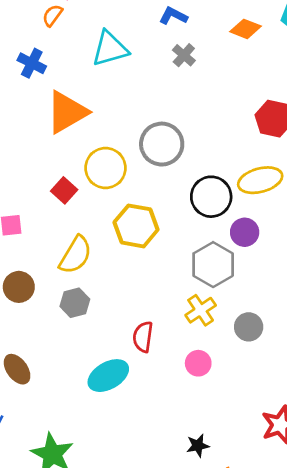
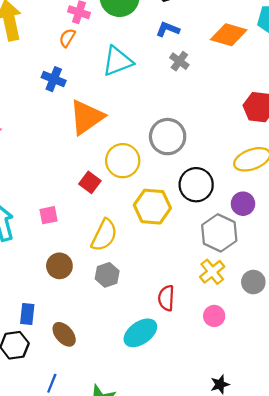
orange diamond: (246, 29) -> (229, 35), size x1.4
black circle: (211, 197) -> (196, 185), moved

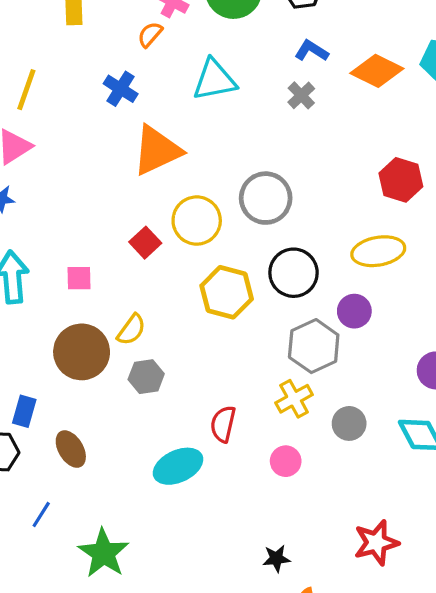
blue L-shape: (168, 29) -> (312, 51), moved
yellow semicircle: (104, 235) -> (131, 330), moved, size x0.7
brown circle: (59, 266) -> (82, 352), size x1.5

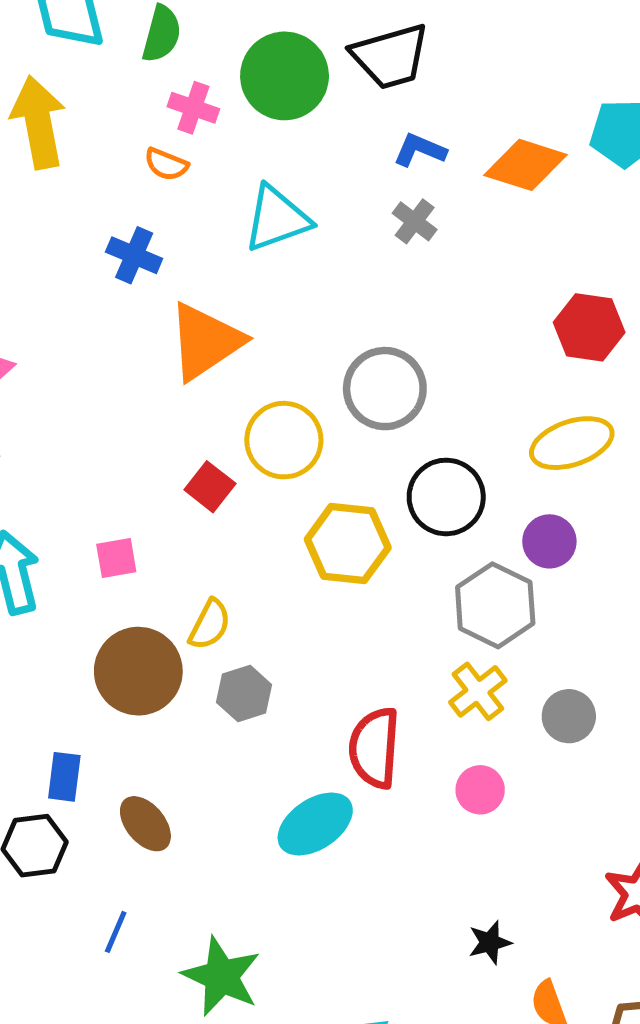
orange semicircle: (150, 34) -> (166, 164), turned -100
red semicircle: (223, 424) -> (374, 748), size x1.4

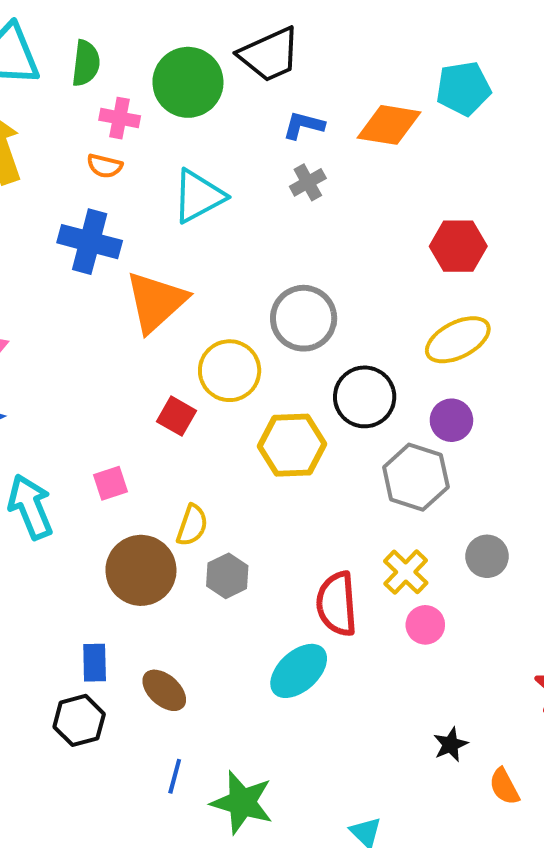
gray cross: (415, 221) -> (308, 182), turned 32
blue cross: (134, 255) -> (90, 242), size x1.4
yellow cross: (478, 691) -> (406, 572), moved
blue line: (116, 932) -> (175, 776), moved

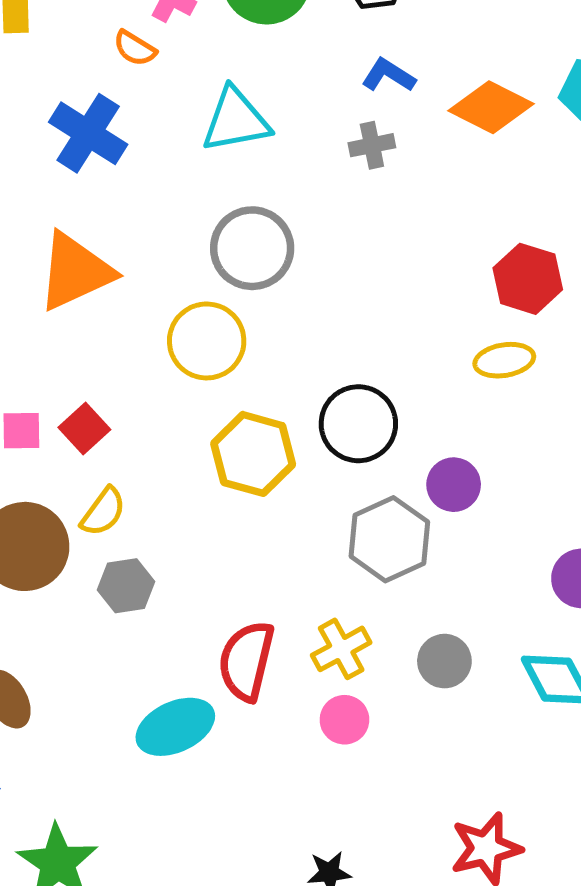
orange triangle: (156, 302) -> (75, 272), moved
gray circle: (304, 318) -> (252, 248), moved
yellow ellipse: (458, 340) -> (504, 360), moved, size x0.7
red square: (176, 416) -> (84, 429), moved

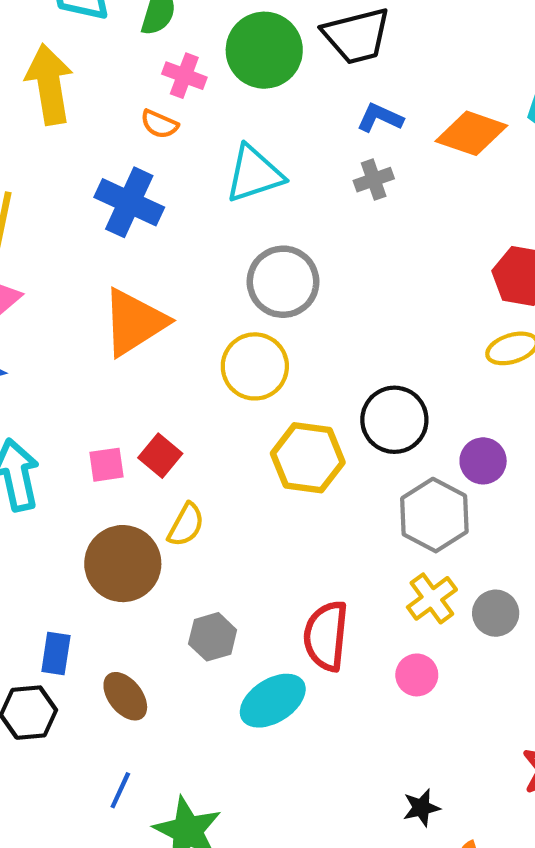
gray hexagon: (126, 586) -> (213, 637), moved
yellow cross: (341, 649) -> (432, 598), moved

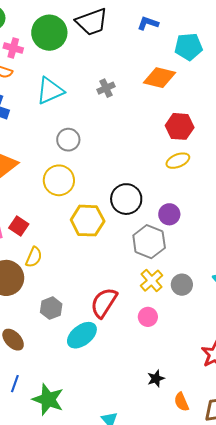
blue L-shape: (380, 118) -> (148, 23), moved
orange diamond: (471, 133) -> (159, 78), moved
gray circle: (283, 282) -> (68, 140), size x0.7
red semicircle: (326, 636) -> (104, 303), turned 32

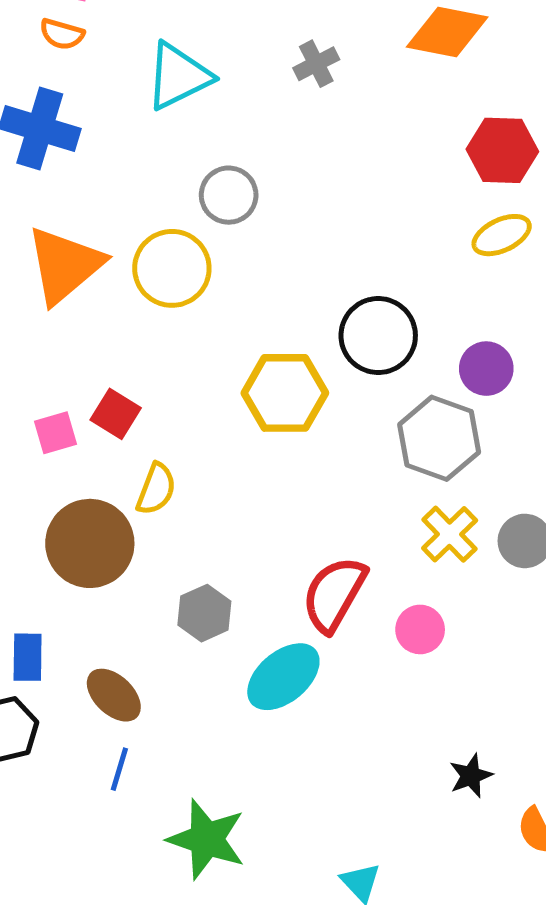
yellow circle: (59, 180) -> (172, 268), moved
pink circle: (148, 317) -> (420, 629), moved
blue line: (15, 384) -> (119, 769), moved

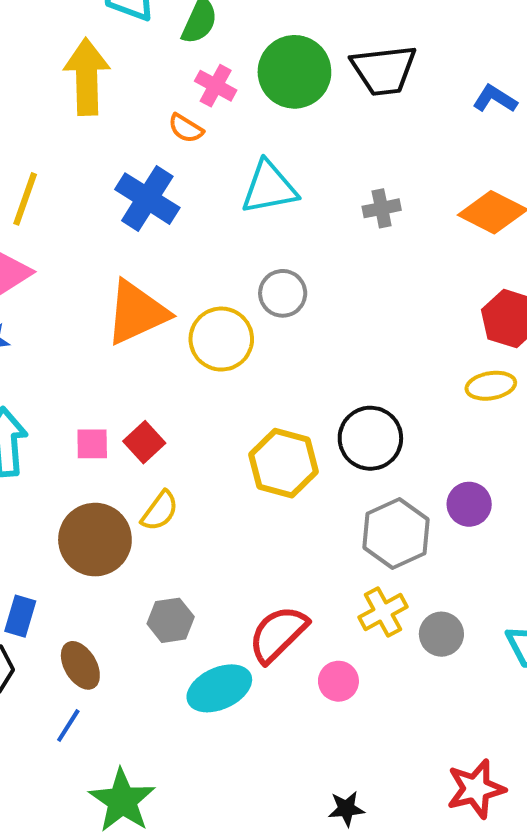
purple circle: (486, 369) -> (469, 504), moved

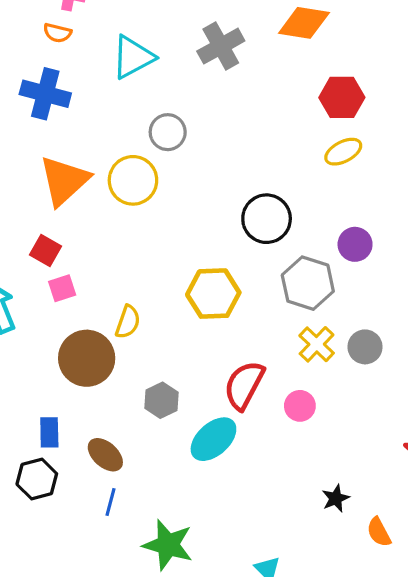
gray cross: (382, 208) -> (221, 46), size x1.6
red square: (144, 442) -> (45, 251), moved
yellow hexagon: (284, 463) -> (213, 294), moved

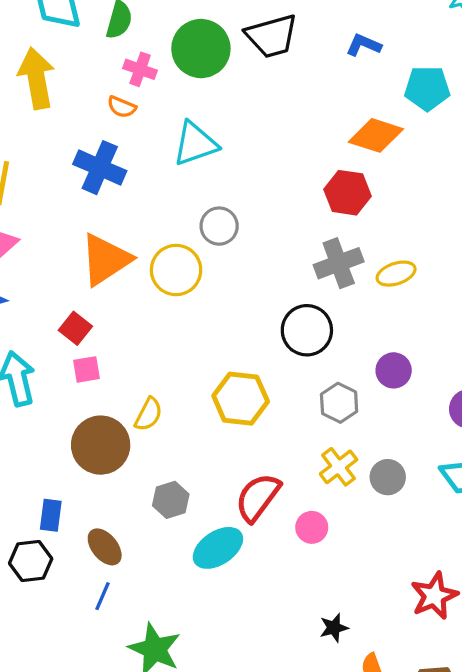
gray cross: (221, 46) -> (339, 263), moved
red hexagon: (342, 97) -> (347, 193), moved
gray hexagon: (308, 283) -> (339, 403), size x0.7

